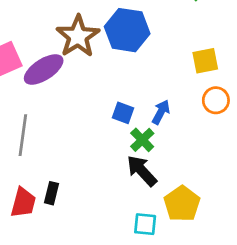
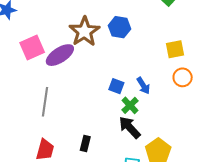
blue hexagon: (127, 30) -> (119, 27), size x0.7
blue arrow: (161, 112) -> (143, 86), turned 120
black rectangle: (52, 193) -> (85, 144), moved

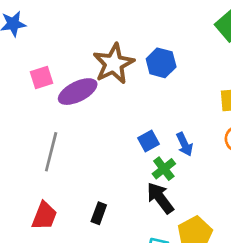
pink square: (32, 47) -> (42, 78), size x0.7
blue square: (116, 86) -> (148, 141), turned 35

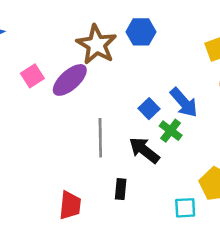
blue arrow: (185, 144) -> (184, 102), size x1.4
gray line: (51, 152) -> (100, 138), moved
black arrow: (160, 198) -> (144, 150), moved

